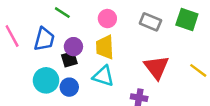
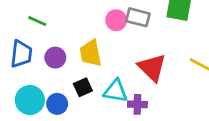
pink circle: (107, 19) -> (116, 20), moved
black square: (69, 59) -> (83, 87), moved
cyan triangle: (103, 76) -> (116, 91), moved

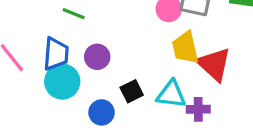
yellow trapezoid: (91, 53) -> (185, 48), moved
cyan circle: (30, 100) -> (62, 82), moved

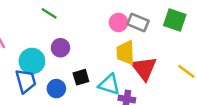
blue trapezoid: (56, 54) -> (26, 81), moved, turned -30

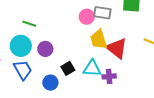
cyan circle: (32, 61) -> (21, 46), moved
blue trapezoid: (26, 81) -> (23, 70), moved

